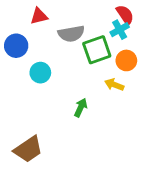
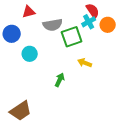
orange circle: (126, 60) -> (108, 25), moved

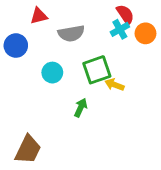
green square: (72, 37) -> (97, 70), moved
cyan circle: (30, 54) -> (52, 73), moved
brown trapezoid: (21, 111) -> (28, 150), turned -30

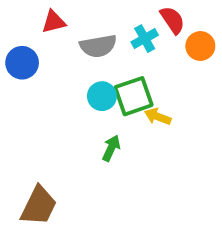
cyan cross: (120, 29) -> (145, 39), moved
cyan circle: (52, 73) -> (102, 96), moved

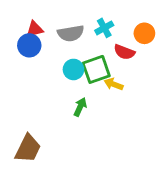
red semicircle: (172, 20) -> (124, 52), moved, turned 145
red triangle: (54, 22) -> (35, 29), moved
blue circle: (22, 63) -> (29, 45), moved

